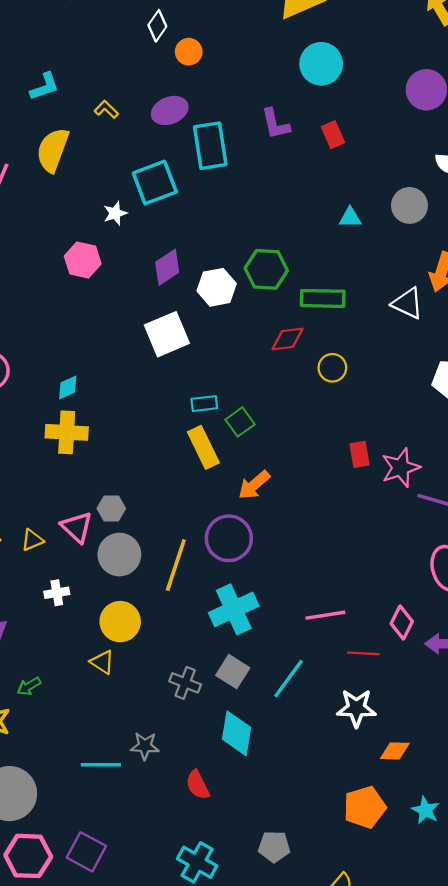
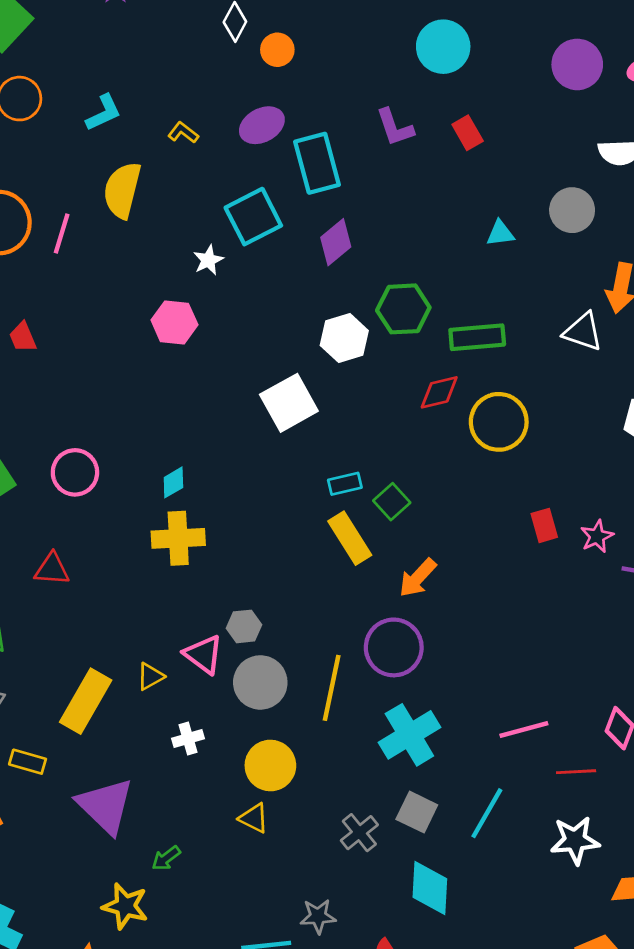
purple diamond: (167, 267) -> (336, 242), moved
yellow circle: (332, 368) -> (499, 422), size x1.6
pink star: (401, 468) -> (597, 536), size x0.7
gray cross: (185, 683) -> (359, 833), turned 36

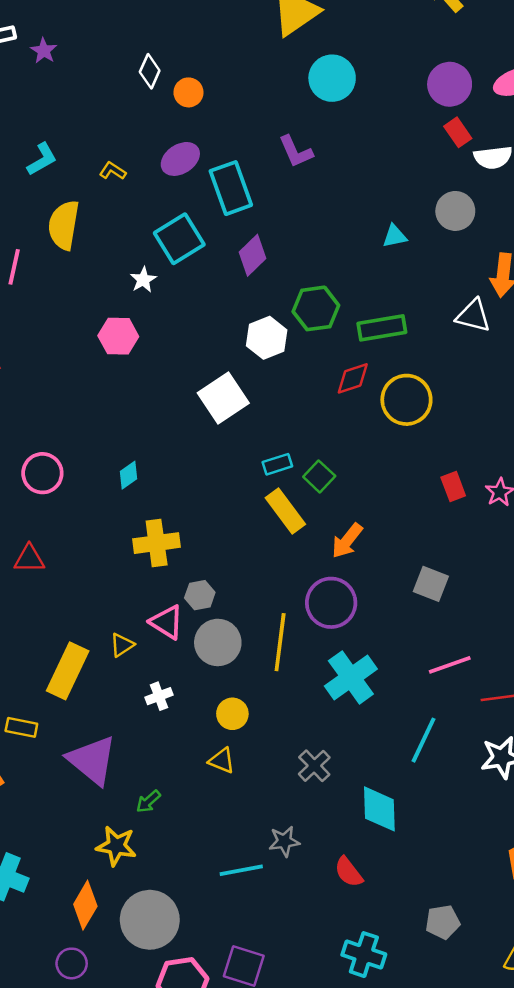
red rectangle: (468, 133) -> (458, 132), moved
yellow cross: (178, 538) -> (157, 543), moved
yellow circle: (270, 766) -> (232, 714), size x0.7
gray square: (417, 812) -> (431, 584), moved

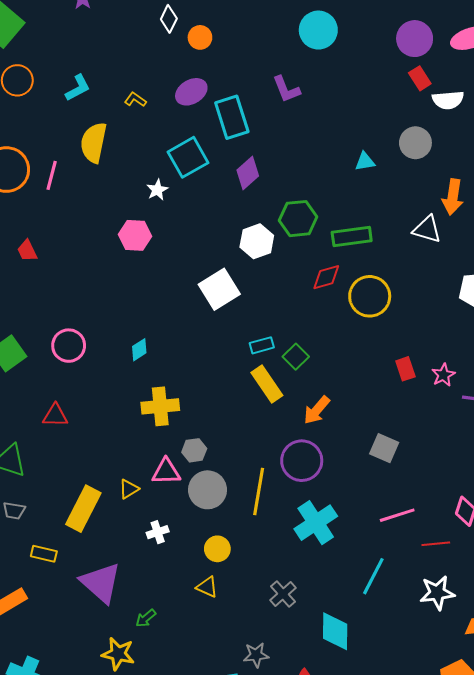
pink triangle: (167, 622) -> (166, 472), turned -36

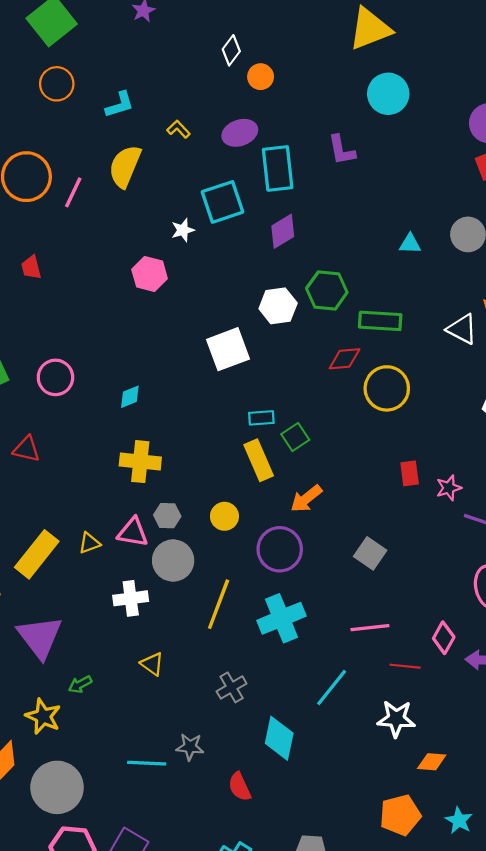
yellow line: (259, 491) -> (219, 604), moved
white cross: (158, 532) -> (131, 598), moved, size x1.4
yellow circle: (217, 549) -> (224, 516), moved

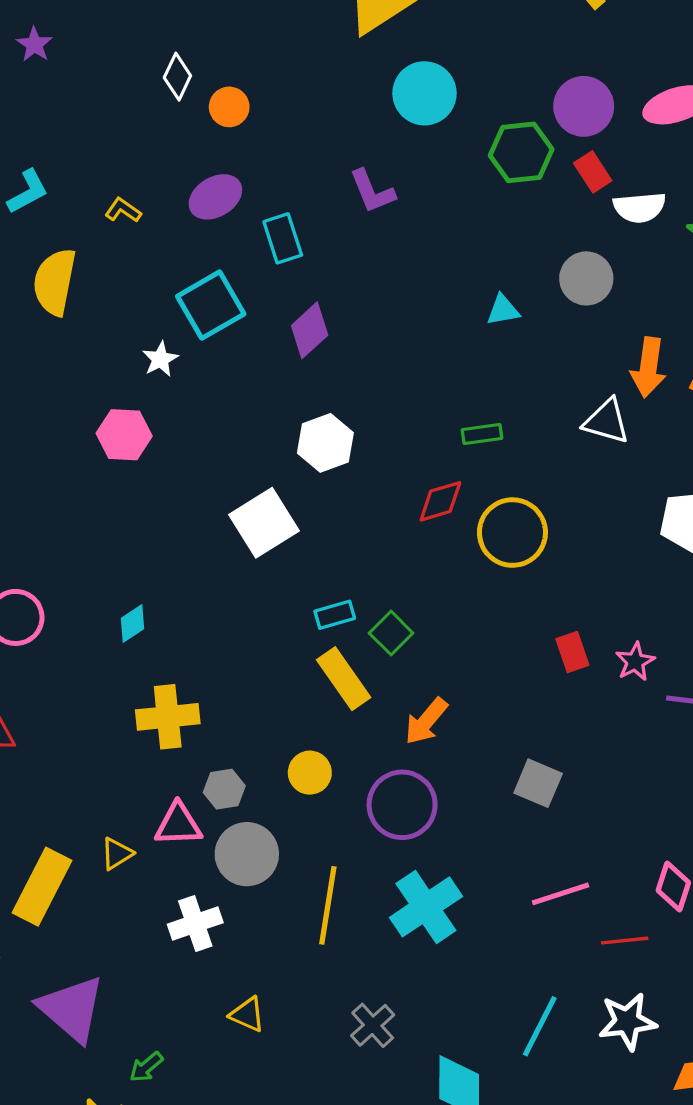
cyan rectangle: (278, 168) -> (283, 238), size x0.7
green hexagon: (327, 290) -> (521, 152), moved
green rectangle: (380, 321) -> (482, 434), size x0.6
cyan line: (332, 688) -> (540, 1026), moved

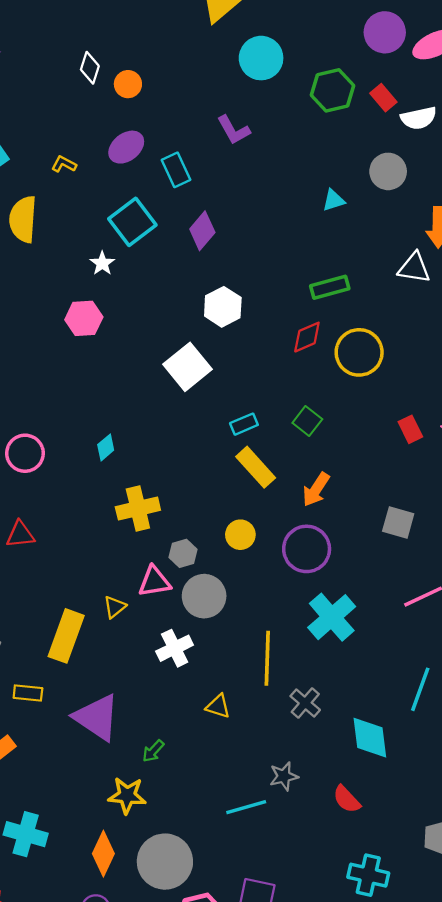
purple circle: (584, 106) -> (385, 32), moved
green rectangle: (482, 434) -> (330, 287), size x1.4
green square: (391, 633) -> (307, 421), moved
yellow line: (328, 905) -> (267, 658), moved

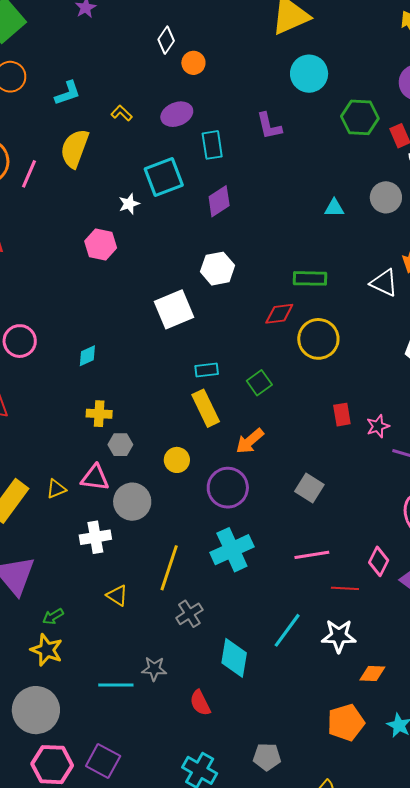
yellow cross: (138, 508) -> (99, 414), size x0.7
gray hexagon: (183, 553) -> (120, 445), moved
yellow star: (127, 795) -> (47, 650), moved

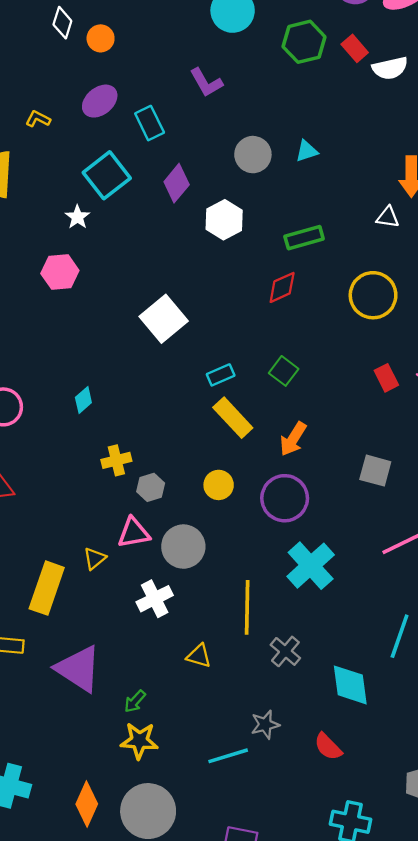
gray circle: (386, 197) -> (253, 155), moved
white hexagon: (218, 269) -> (224, 220), moved
white triangle: (384, 283) -> (388, 217), size x0.7
yellow circle: (318, 339) -> (373, 295), moved

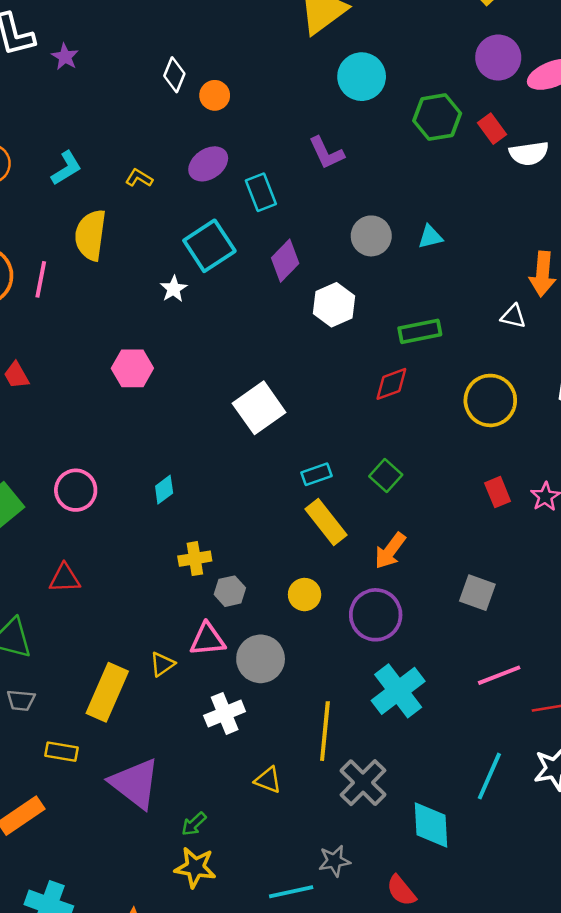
pink hexagon: (60, 272) -> (132, 368), moved
gray cross: (285, 651) -> (363, 783), size x1.4

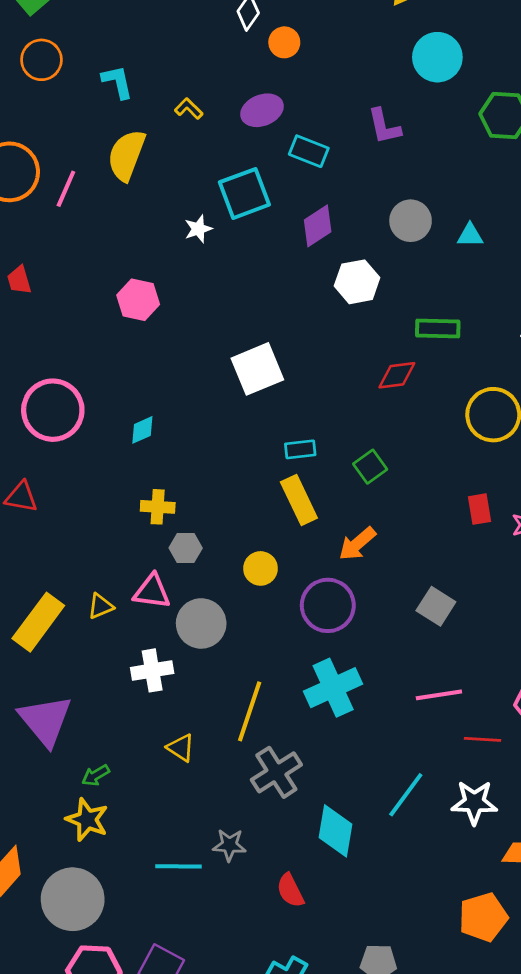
cyan L-shape: (66, 168) -> (117, 82), turned -84
cyan rectangle: (261, 192) -> (309, 151), turned -60
pink circle: (76, 490) -> (53, 410), size x1.4

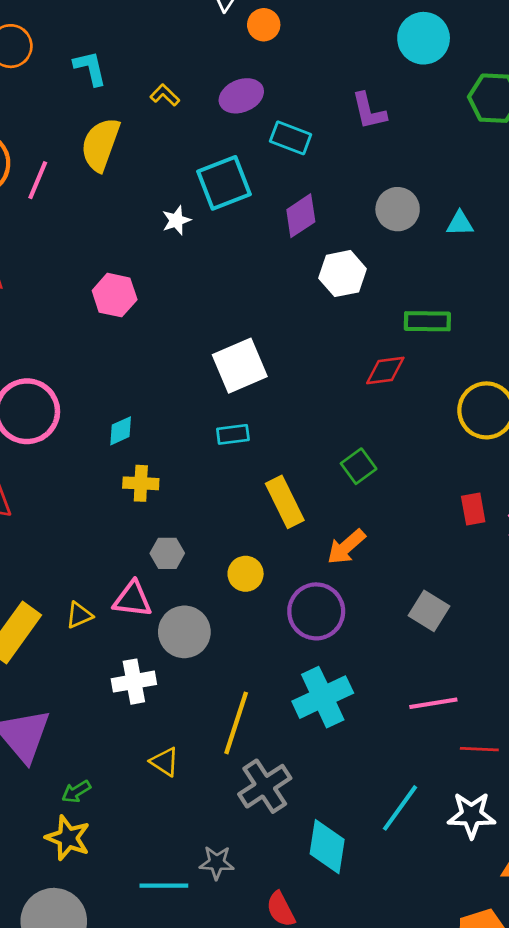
cyan rectangle: (300, 449) -> (233, 434), moved
yellow cross: (158, 507) -> (141, 483), moved

